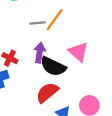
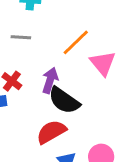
gray line: (38, 23) -> (21, 37), moved
pink triangle: (78, 52) -> (103, 63), moved

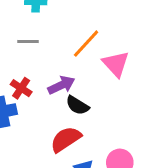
purple arrow: (50, 80) -> (61, 85), turned 50
black semicircle: (64, 100) -> (77, 105), size x0.7

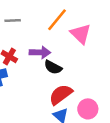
purple arrow: (61, 85) -> (40, 52), turned 30
red semicircle: (66, 139) -> (61, 94), moved

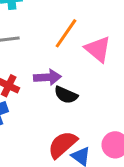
red semicircle: (61, 94) -> (63, 145), moved

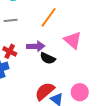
pink triangle: (98, 49) -> (73, 40), moved

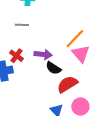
orange line: (49, 17) -> (75, 39), moved
red semicircle: (45, 91) -> (67, 84), moved

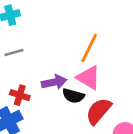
pink triangle: (81, 54) -> (89, 78), moved

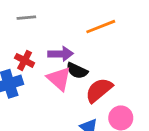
orange line: (89, 48) -> (101, 27), turned 32
pink triangle: (89, 78) -> (59, 79), moved

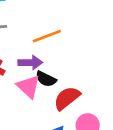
orange line: (101, 27) -> (47, 36), moved

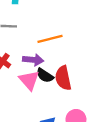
red semicircle: (67, 98) -> (63, 78), moved, turned -70

